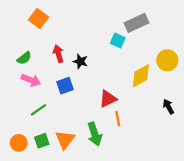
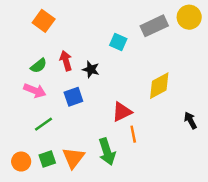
cyan square: (118, 41) -> (118, 42), moved
green semicircle: (24, 58) -> (39, 66), moved
yellow circle: (167, 60) -> (189, 17), moved

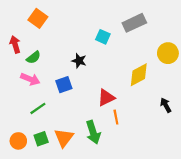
yellow circle: (189, 17) -> (168, 53), moved
red arrow: (66, 61) -> (15, 44), moved

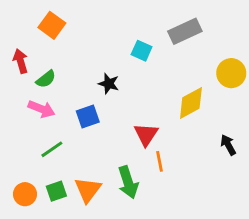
red triangle: (106, 98) -> (146, 134), turned -30

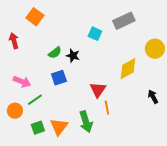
green semicircle: (46, 79) -> (55, 53), moved
pink arrow: (41, 109) -> (22, 82), moved
orange circle: (25, 194) -> (15, 111), moved

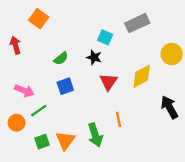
black star: (73, 56) -> (94, 57), moved
red triangle: (98, 90) -> (108, 82), moved
black arrow: (153, 97) -> (169, 107), size x1.5

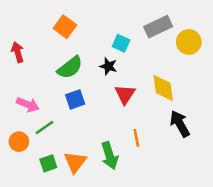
orange square: (39, 19) -> (65, 27), moved
yellow circle: (172, 54) -> (189, 42), moved
green semicircle: (61, 58) -> (70, 68), size x1.5
yellow diamond: (142, 76) -> (163, 88), turned -70
black arrow: (169, 107) -> (180, 124), moved

